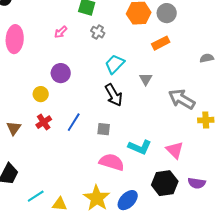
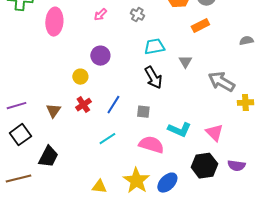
cyan trapezoid: (115, 64) -> (154, 47), turned 35
cyan line: (36, 196) -> (107, 139), moved

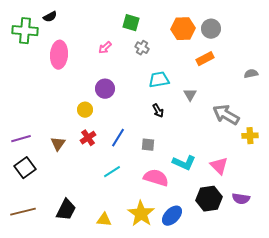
black arrow: (153, 78) -> (158, 111), size x0.6
black trapezoid: (48, 157) -> (66, 210), moved

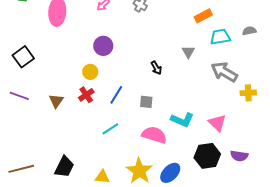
cyan trapezoid: (159, 80) -> (220, 37), moved
yellow circle: (85, 110) -> (90, 72), moved
purple line: (21, 139) -> (19, 96), turned 36
black square: (25, 168) -> (23, 57), moved

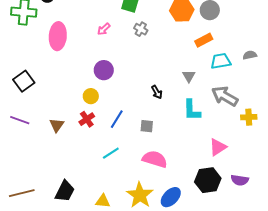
cyan L-shape: (182, 120) -> (192, 110), moved, turned 65
pink triangle: (217, 123) -> (218, 147), turned 42

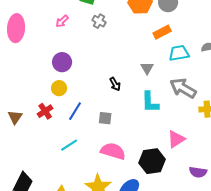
yellow circle: (91, 96) -> (59, 88), moved
black hexagon: (208, 180) -> (152, 161), moved

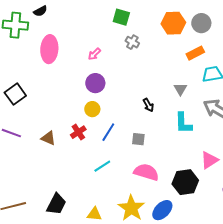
pink arrow: (62, 21) -> (94, 54), moved
brown triangle: (15, 117) -> (48, 138), turned -42

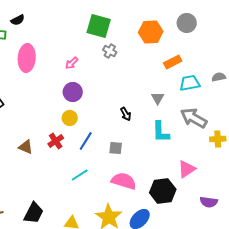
green square: (121, 17) -> (99, 26), size x1.4
gray circle: (201, 23) -> (187, 23), moved

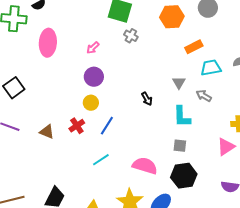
gray arrow: (194, 118) -> (204, 96), moved, size x0.6
gray square: (116, 148) -> (180, 146), moved
pink triangle: (187, 169) -> (226, 147), moved

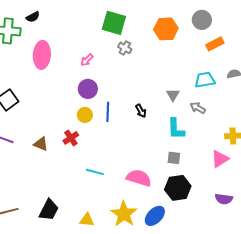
orange rectangle: (194, 47) -> (215, 44), moved
blue line: (107, 126) -> (108, 112), moved, turned -30
cyan line: (101, 160) -> (95, 172), turned 48

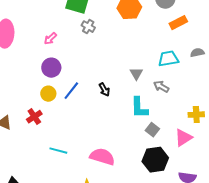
blue line: (108, 112) -> (71, 91), turned 36
gray square: (174, 158) -> (152, 130), moved, turned 32
black hexagon: (178, 188) -> (155, 160), moved

